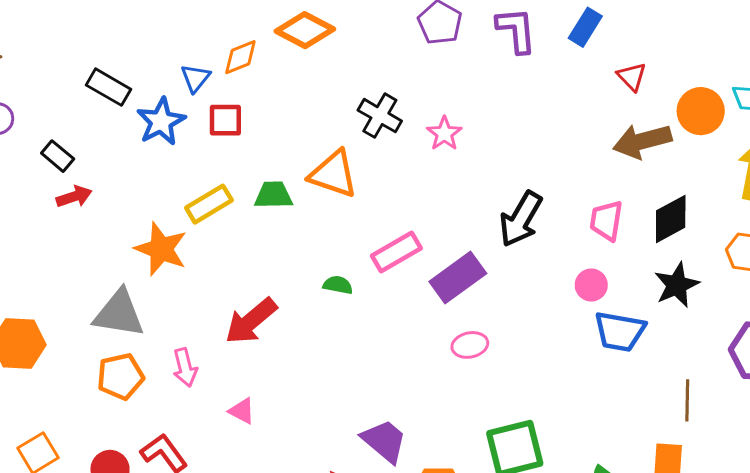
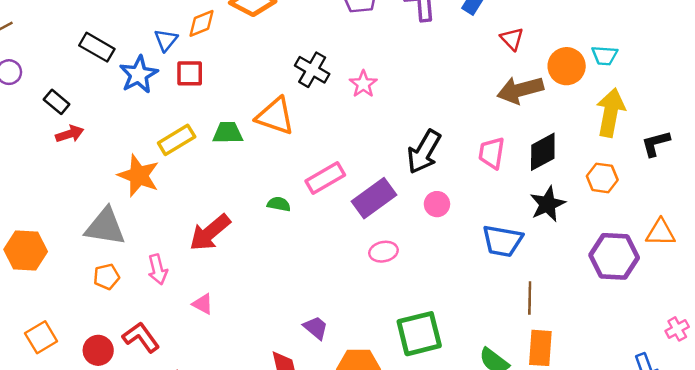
pink circle: (591, 285) -> (437, 204), moved
orange pentagon: (120, 376) -> (106, 277), size x0.7
brown line: (687, 400) -> (530, 298), moved
purple trapezoid: (384, 441) -> (316, 328), size x0.7

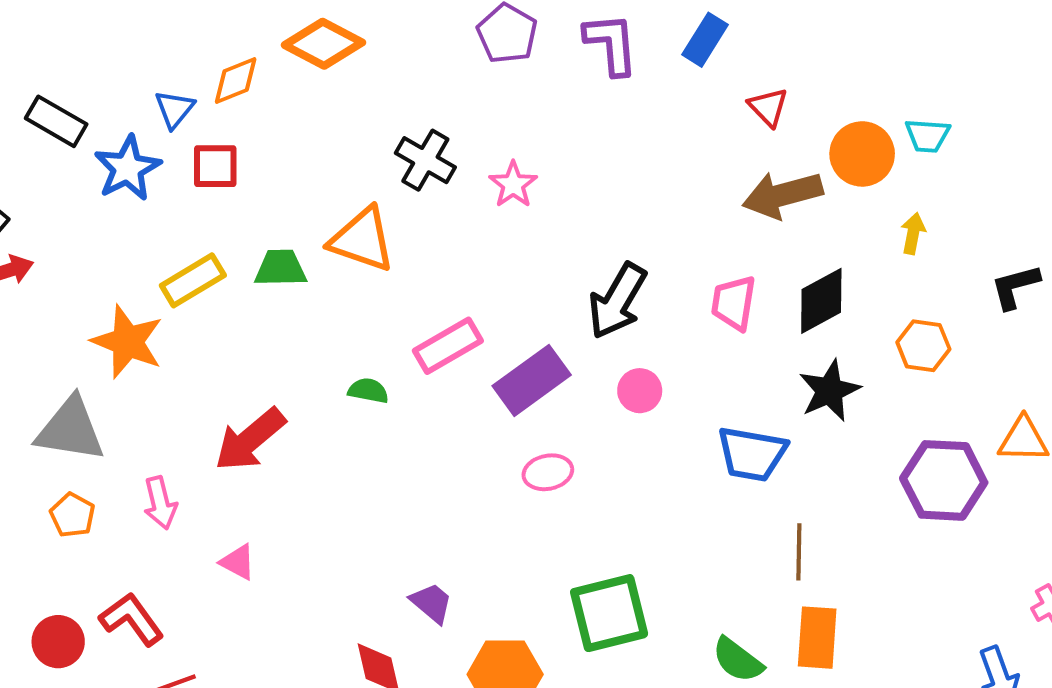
yellow arrow: (611, 113) -> (913, 234), moved, size x0.5
orange pentagon: (106, 277) -> (72, 515), turned -30

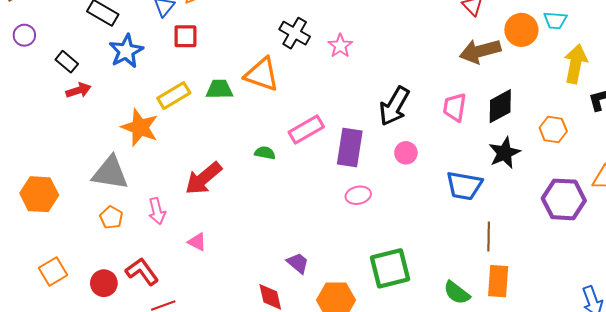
blue star: (128, 168) -> (126, 51), moved
yellow arrow: (913, 234) -> (575, 64), moved, size x1.8
purple rectangle: (532, 380) -> (350, 148), turned -45

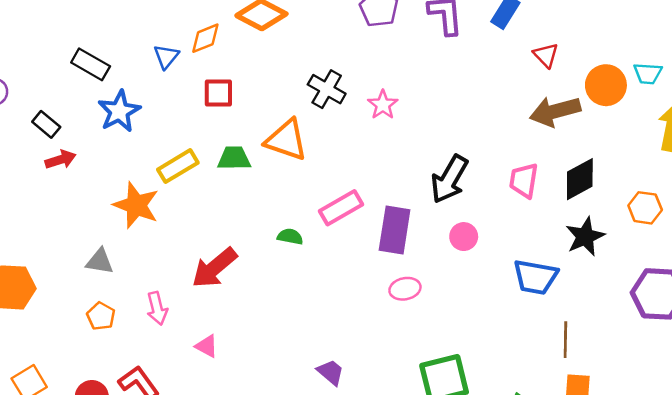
red square: (185, 36) -> (218, 93), moved
gray triangle: (110, 173) -> (100, 261), size x0.6

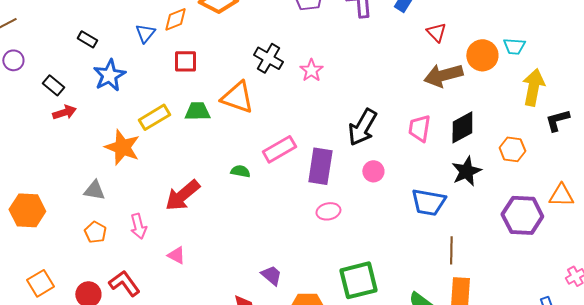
black rectangle: (91, 64) -> (87, 39), size x0.7

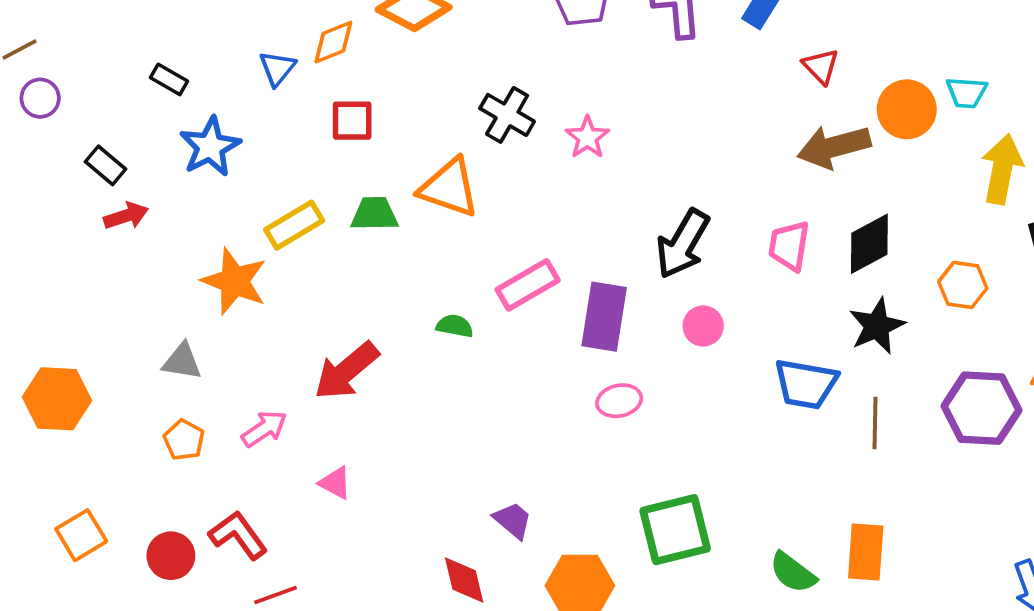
purple circle: (13, 60) -> (40, 98), moved
pink arrow: (138, 226) -> (264, 429), turned -110
brown line: (451, 250) -> (875, 423), moved

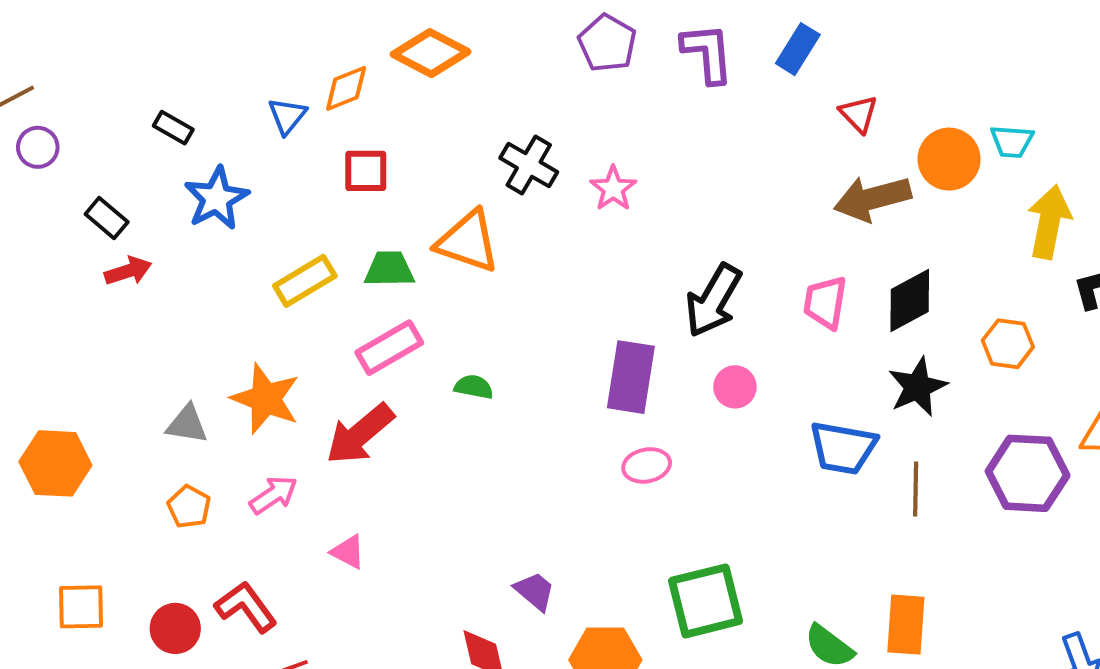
orange star: (234, 281) -> (266, 399), moved
pink rectangle: (528, 285) -> (389, 348), moved
orange square: (81, 535) -> (81, 607), turned 30

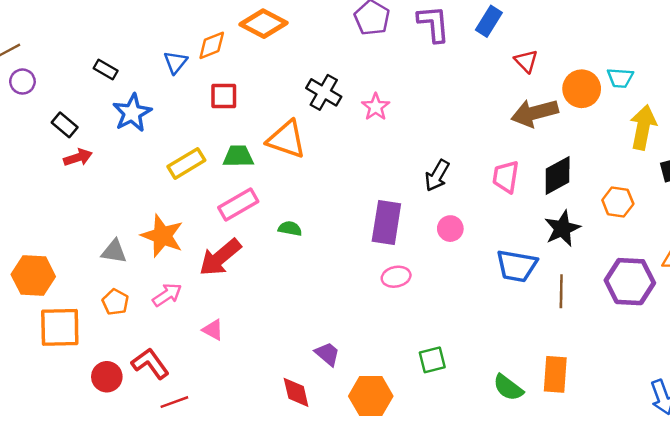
black arrow: (713, 300) -> (437, 176), size x0.7
green square: (706, 601) -> (432, 360), size x0.6
orange square: (81, 607) -> (60, 327), moved, size x1.4

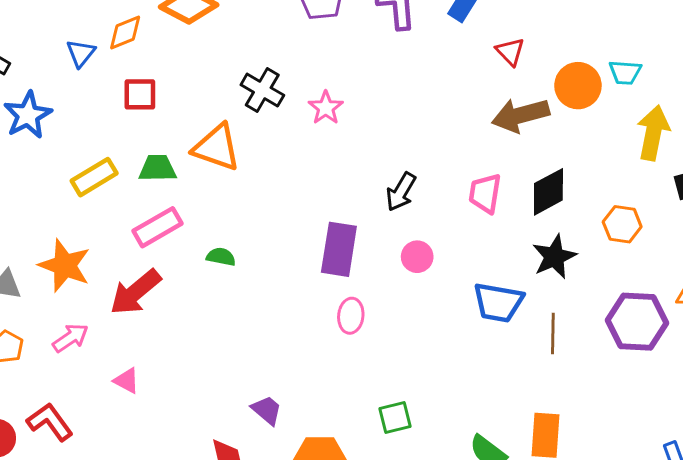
pink ellipse: (396, 277) -> (351, 316), turned -72

